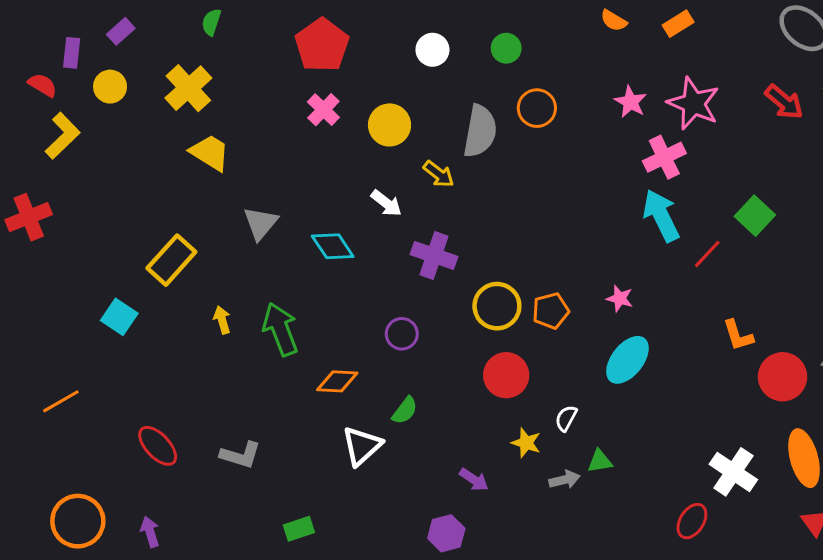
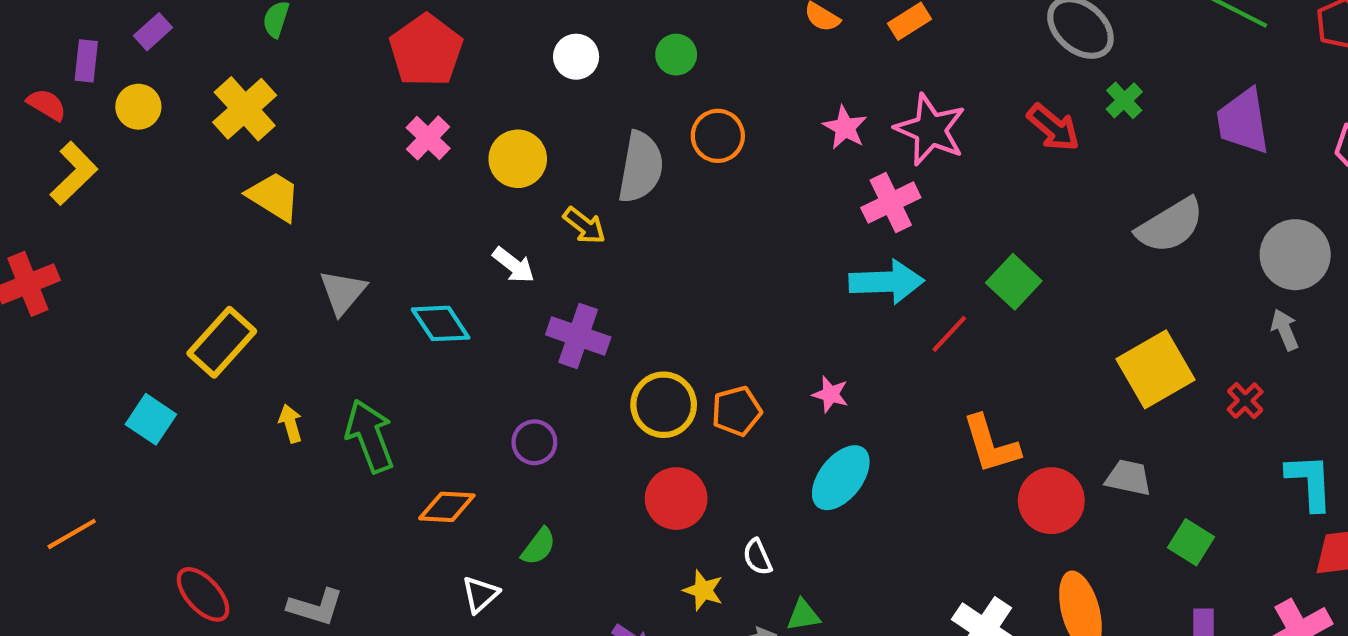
cyan arrow: (661, 216) -> (887, 282), turned 114
orange L-shape: (738, 335) -> (991, 444), size x1.4
white semicircle: (566, 418) -> (757, 557), turned -52
white triangle: (362, 446) -> (480, 594), size x0.7

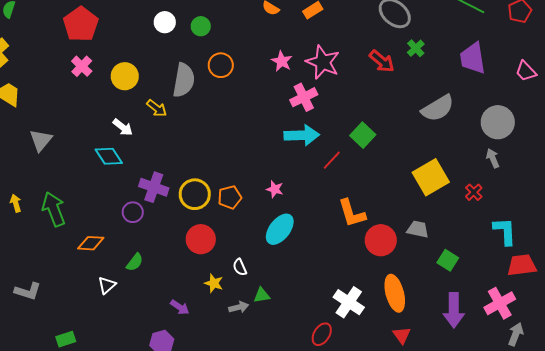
white circle: (576, 57) -> (165, 22), moved
cyan diamond: (441, 323) -> (109, 156), moved
purple cross: (578, 336) -> (154, 187), moved

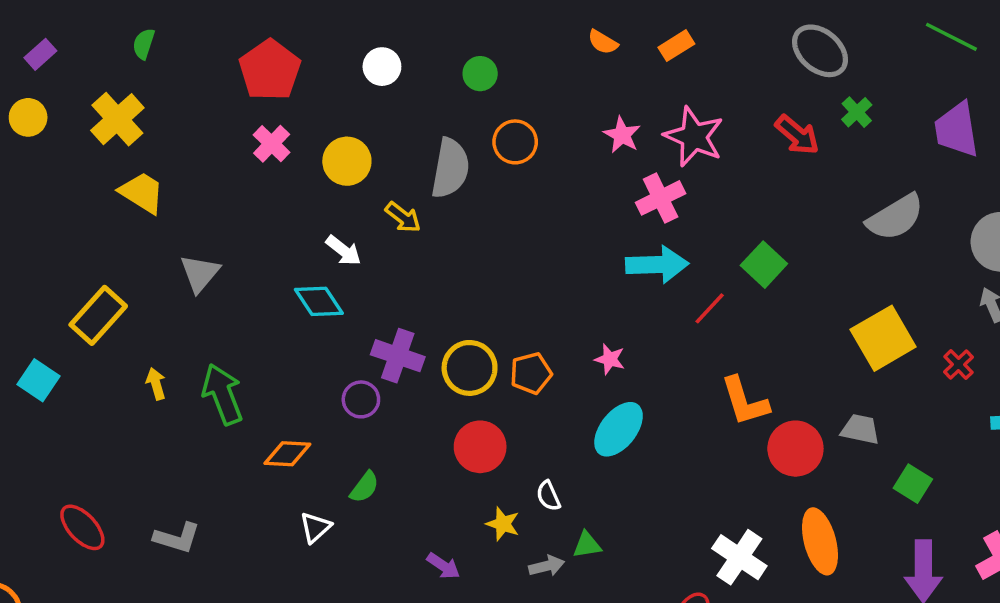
white circle: (165, 22) -> (382, 67), moved

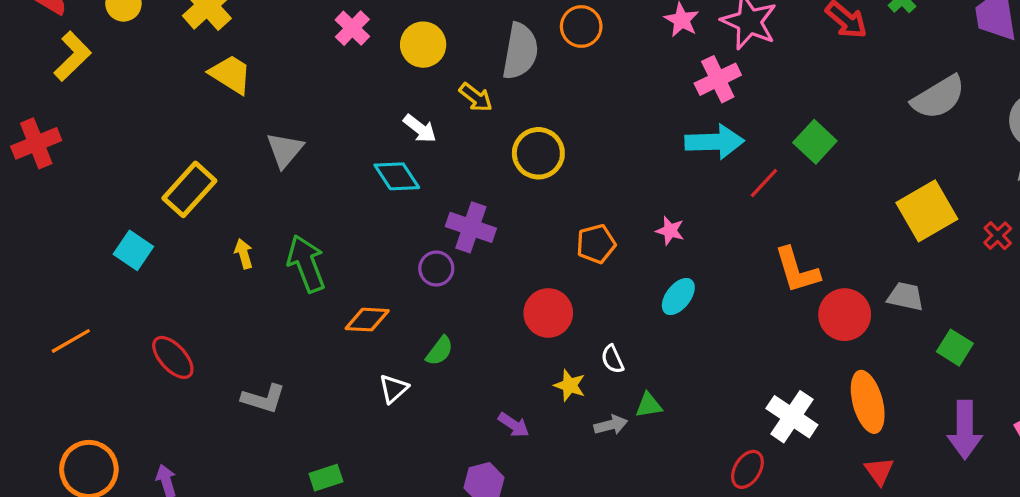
yellow circle: (470, 368) -> (538, 153), moved
cyan ellipse: (619, 429) -> (678, 297), size x0.7
red ellipse: (82, 527) -> (173, 357), moved

